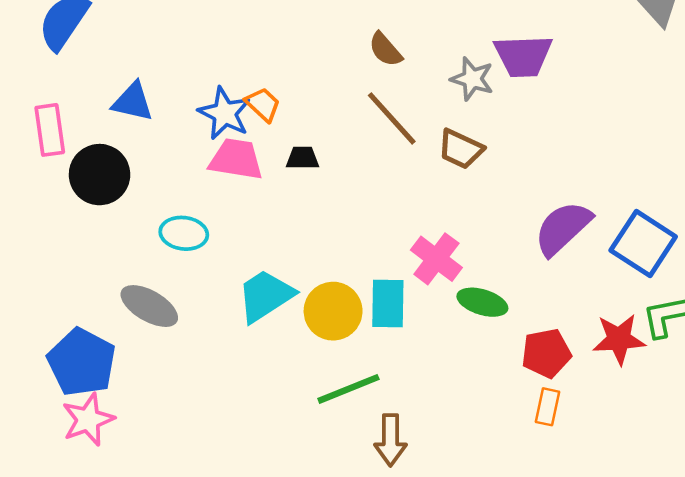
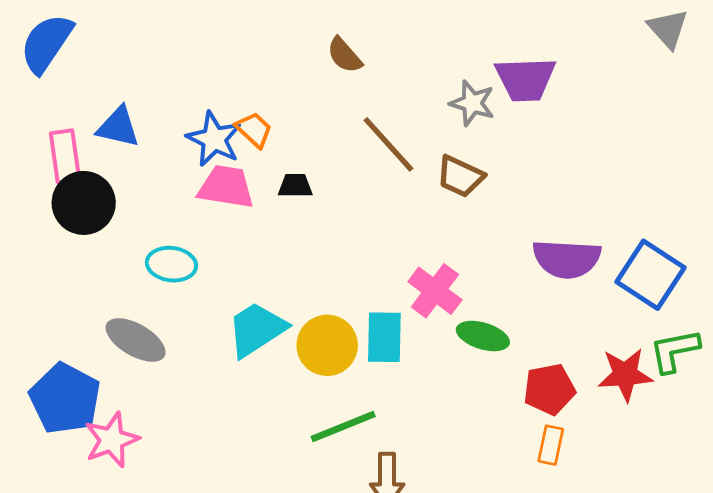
brown semicircle: (385, 49) -> (344, 55), moved
pink rectangle: (50, 130) -> (65, 156), moved
purple semicircle: (563, 228) -> (567, 259), turned -134
pink star: (88, 420) -> (112, 440), moved

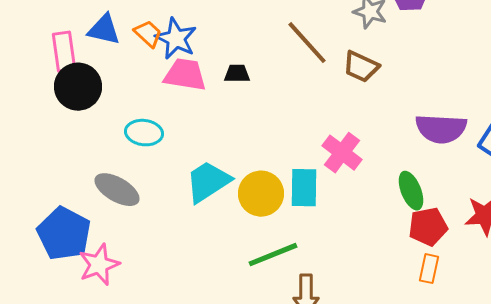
orange trapezoid: (254, 130) -> (148, 34), moved
green ellipse: (483, 336) -> (411, 191), moved, turned 51

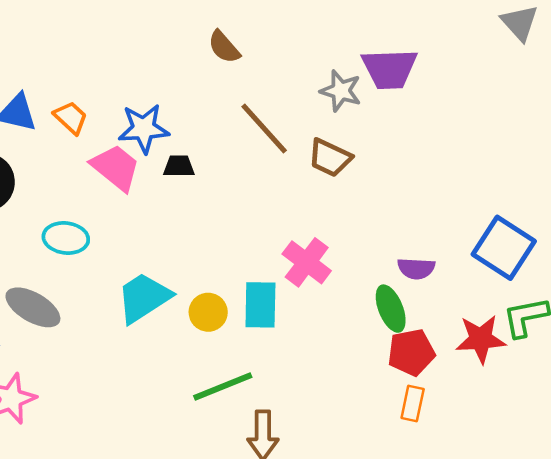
blue star: (176, 39) -> (144, 129), moved, turned -30
pink trapezoid: (185, 75) -> (116, 167), turned 30
purple semicircle: (441, 129) -> (416, 268), moved, size x0.6
yellow circle: (261, 194) -> (208, 312), size x0.7

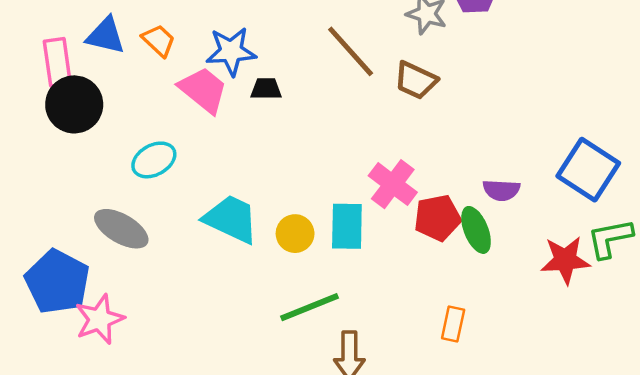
cyan ellipse: (66, 238) -> (154, 160), turned -36
cyan trapezoid: (144, 298) -> (231, 219), turned 58
red pentagon: (411, 352) -> (437, 218), moved
orange rectangle: (413, 403) -> (453, 324), moved

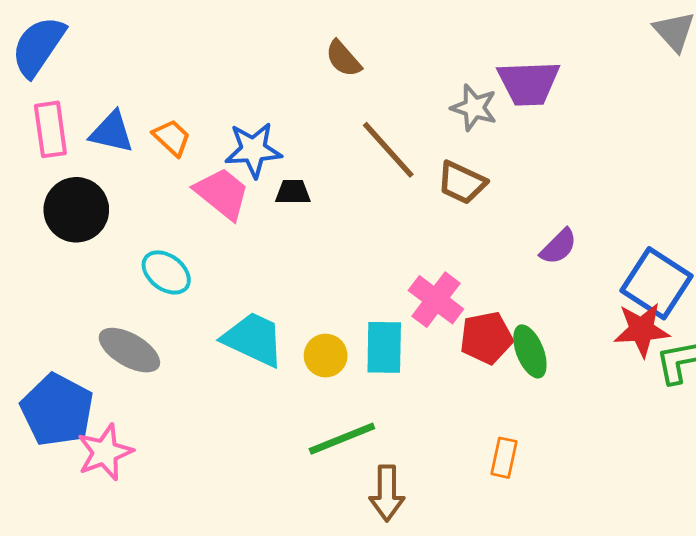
pink rectangle: (57, 62) -> (50, 129), moved
cyan ellipse: (154, 160) -> (166, 272), turned 66
purple semicircle: (501, 190) -> (559, 247), moved, turned -48
red star: (565, 260) -> (642, 330), moved

